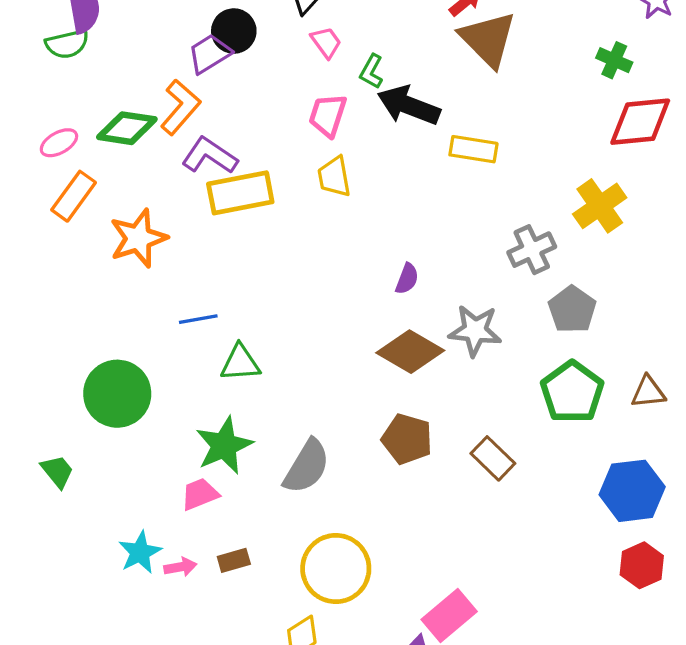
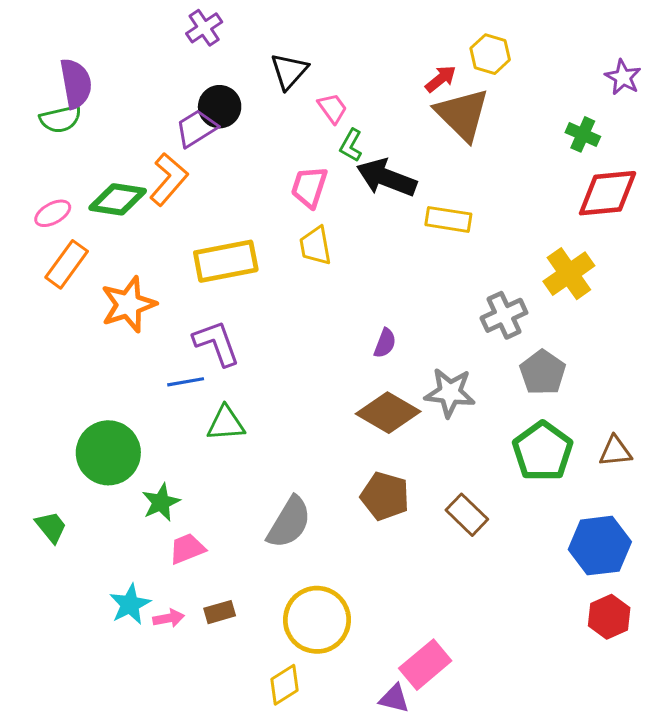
pink trapezoid: (326, 42) -> (332, 108), moved
purple L-shape: (210, 156) -> (217, 343), moved, turned 36
green star: (224, 445) -> (161, 502), moved, size x0.7

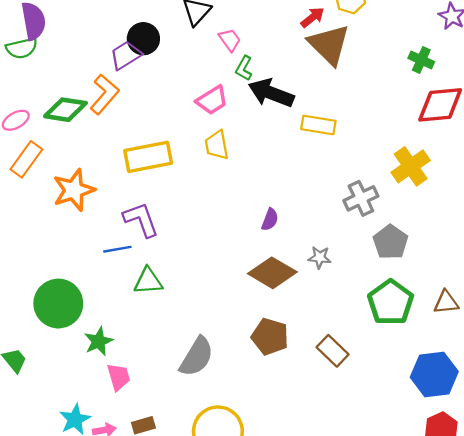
pink trapezoid: (309, 187) -> (212, 100), turned -140
gray star: (450, 393) -> (320, 257), size x0.6
pink trapezoid: (187, 549) -> (119, 377), turned 96

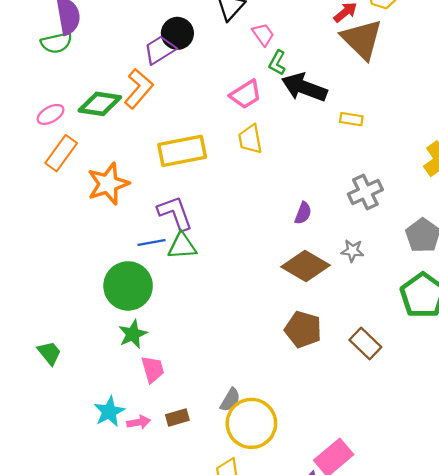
yellow rectangle: (318, 125) -> (351, 119), size x0.7
gray cross: (361, 198) -> (365, 192), moved
green triangle: (148, 281) -> (182, 246), moved
green circle: (58, 304) -> (128, 286), moved
gray semicircle: (197, 357) -> (230, 400), moved, size x0.6

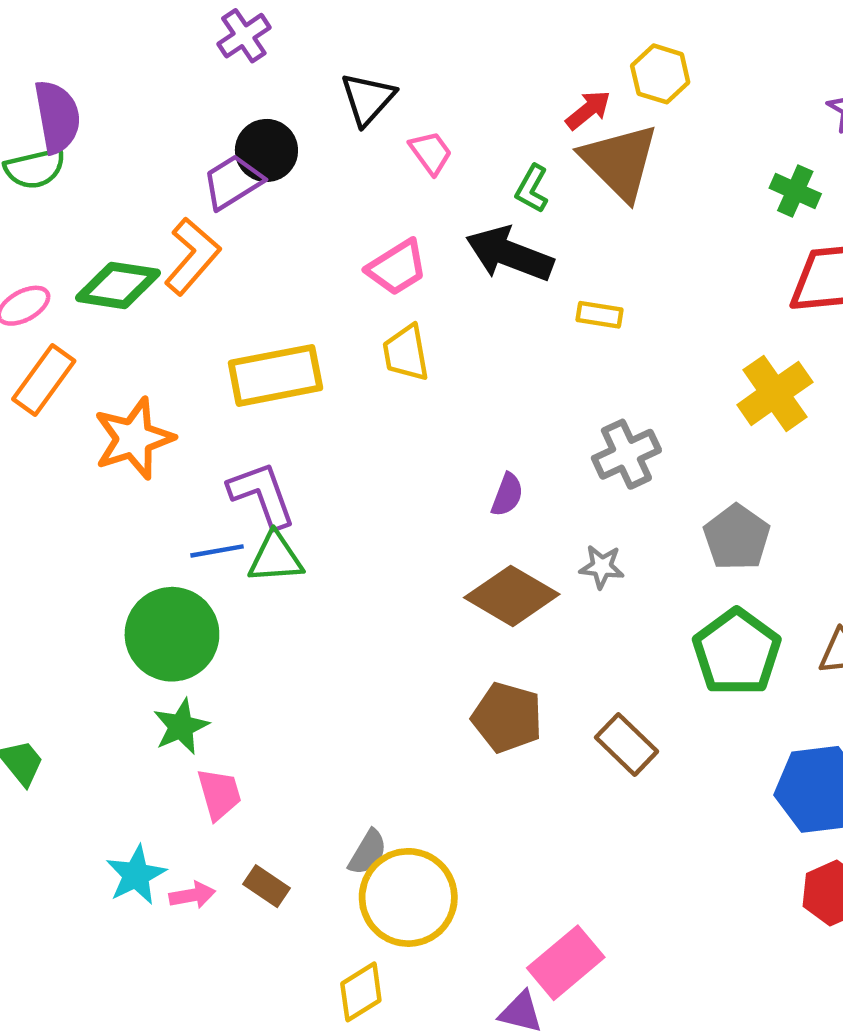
green L-shape: (277, 63) -> (532, 189), moved
brown rectangle: (177, 418) -> (266, 886), turned 50

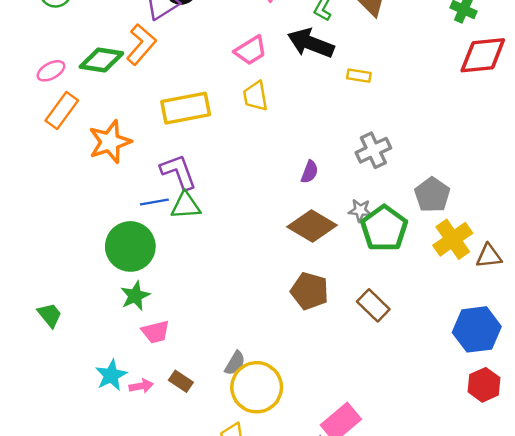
yellow cross: (775, 393) -> (453, 239), moved
green pentagon: (737, 652) -> (384, 228), moved
pink trapezoid: (219, 794) -> (156, 332), turned 92

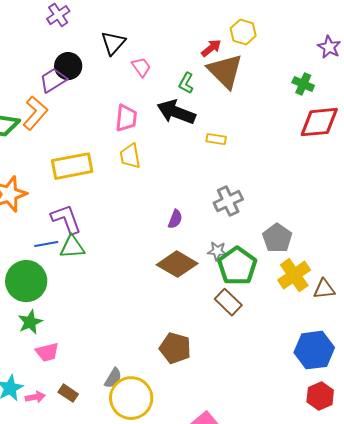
pink trapezoid: (251, 50) -> (126, 118), turned -52
brown pentagon: (310, 291) -> (175, 348), moved
brown rectangle: (373, 305) -> (228, 302), moved

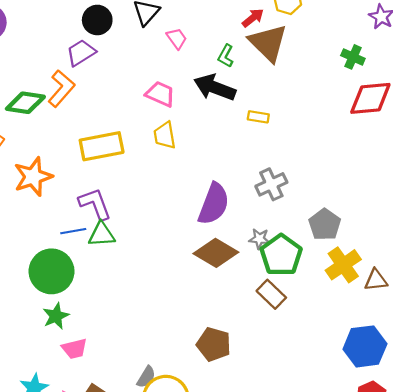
black circle: (68, 66) -> (97, 20), moved
pink trapezoid: (126, 118) -> (160, 94), turned -72
purple semicircle: (175, 219) -> (214, 204), size x2.0

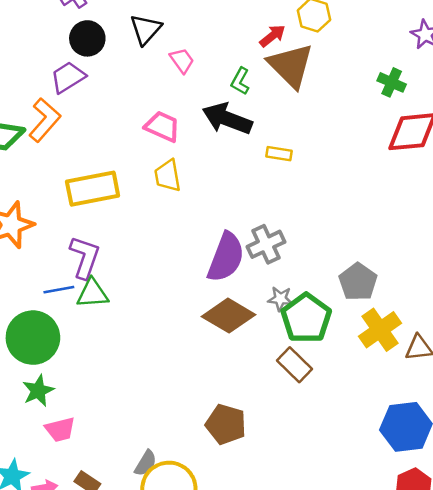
gray cross: (271, 184) -> (266, 244), moved
purple L-shape: (95, 204) -> (85, 257), turned 39

